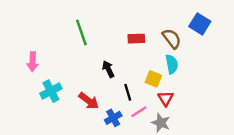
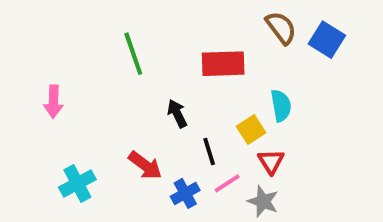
red rectangle: (136, 39) -> (223, 64), size x1.5
brown semicircle: (172, 39) -> (281, 28), moved
yellow square: (153, 79) -> (251, 130), turned 35
cyan cross: (51, 91) -> (77, 183), moved

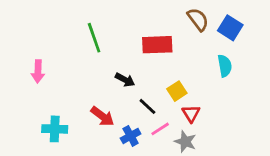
cyan semicircle: (281, 106) -> (225, 66), moved
black arrow: (177, 114) -> (125, 80), turned 144
black line: (209, 151) -> (147, 106), turned -30
cyan cross: (77, 183) -> (55, 129), turned 30

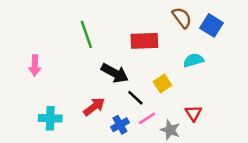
cyan semicircle: (225, 66) -> (193, 60), moved, turned -96
black arrow: (125, 80) -> (115, 73), size x1.5
red triangle: (191, 114) -> (193, 113), moved
red arrow: (102, 116) -> (94, 107), turned -75

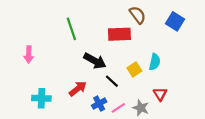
brown semicircle: (182, 18) -> (138, 15), moved
cyan semicircle: (193, 60) -> (155, 62), moved, turned 119
pink line: (147, 118) -> (118, 108), moved

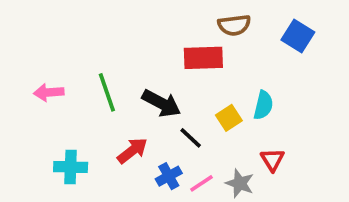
brown semicircle: (138, 15) -> (234, 25), turned 120
green line: (71, 29) -> (107, 92), moved
pink arrow: (29, 54) -> (49, 92), turned 84

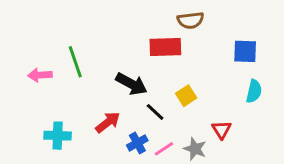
blue square: (298, 36) -> (245, 51), moved, turned -30
green line: (107, 92) -> (75, 62), moved
cyan semicircle: (263, 105) -> (254, 91), moved

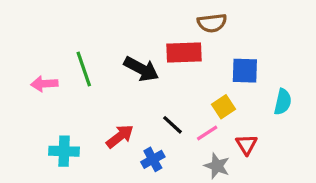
blue square: (245, 51) -> (245, 71), moved
black arrow: (131, 84) -> (141, 69), moved
yellow square: (186, 96) -> (224, 107), moved
pink line: (164, 149) -> (207, 133), moved

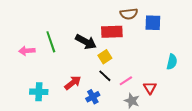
blue square: (245, 71) -> (153, 23), moved
yellow square: (224, 107) -> (105, 57), moved

